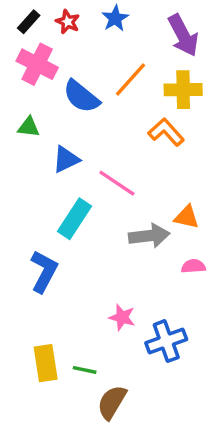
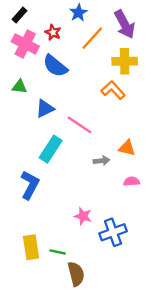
red star: (68, 22) -> (53, 32), moved
orange line: (131, 79) -> (92, 38), moved
gray arrow: (149, 236) -> (102, 161), size x0.6
brown semicircle: (112, 402) -> (76, 274), turned 135

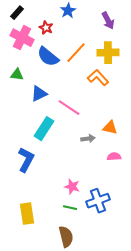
purple arrow: (125, 24) -> (108, 21), size x0.7
orange line: (92, 38) -> (76, 53), moved
green line: (58, 252) -> (70, 208), moved

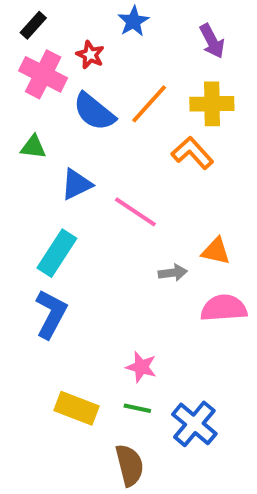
cyan rectangle: (44, 129) -> (57, 253), moved
pink semicircle: (114, 157) -> (224, 308), size x1.6
blue cross: (98, 201) -> (194, 424), moved, turned -30
yellow rectangle: (27, 214) -> (76, 408), moved, turned -60

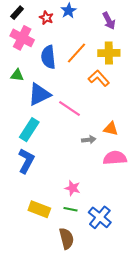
red star: (90, 55) -> (46, 18), moved
blue semicircle: (94, 112) -> (48, 57), turned 45
blue triangle: (76, 184) -> (39, 94), size x1.4

